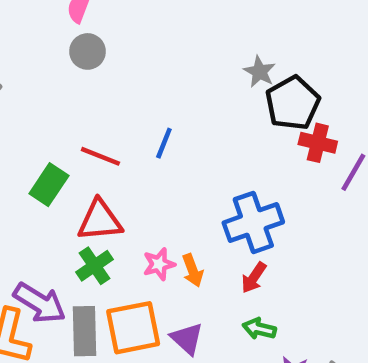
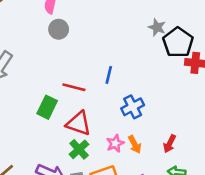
red triangle: (100, 220) -> (79, 123), turned 32
blue cross: (253, 222) -> (133, 107), moved, size x0.7

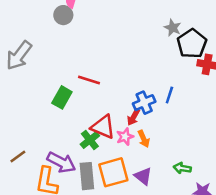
gray circle: (59, 29) -> (63, 15), moved
blue line: (109, 75) -> (169, 95), moved
red triangle: (79, 123) -> (103, 127), moved
red arrow: (170, 144) -> (133, 117), moved

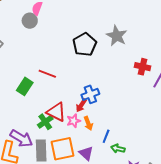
gray star: (173, 28) -> (117, 36), size x1.5
black pentagon: (192, 44) -> (85, 44), moved
blue line: (169, 95) -> (106, 136), moved

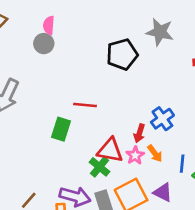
black pentagon: (85, 44) -> (122, 54), turned 30
blue cross: (90, 94) -> (162, 119), moved

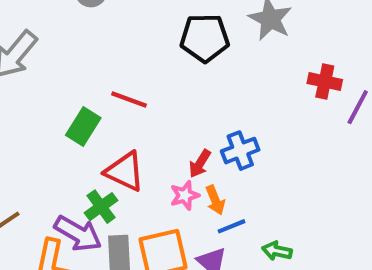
red triangle: (110, 150) -> (125, 171), moved
blue line: (182, 164) -> (232, 226), moved, turned 48
green cross: (100, 167) -> (101, 207), moved

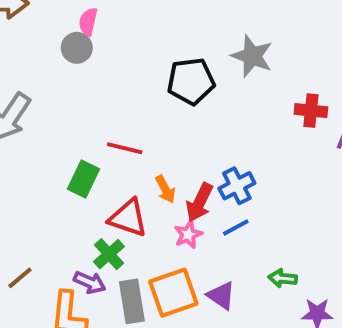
red arrow: (200, 164) -> (199, 202), size x1.4
orange arrow: (215, 200) -> (165, 189), moved
blue line: (232, 226) -> (236, 228), moved
purple arrow: (78, 234) -> (90, 282), size x0.7

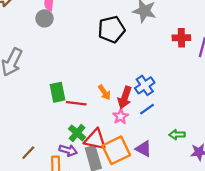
red line: (125, 148) -> (76, 103), moved
green rectangle: (84, 179) -> (57, 92), turned -30
red triangle: (128, 218) -> (95, 140), moved

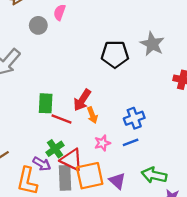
gray circle: (45, 18) -> (38, 25), moved
red arrow: (125, 97) -> (82, 100), moved
green arrow: (177, 135) -> (154, 175), size x1.5

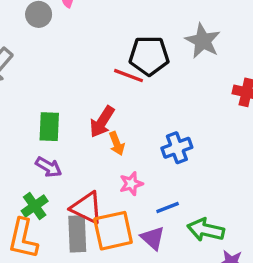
red line: (62, 119) -> (129, 76), moved
blue line: (131, 142) -> (168, 208), moved
green cross: (55, 149) -> (35, 206), moved
purple arrow: (42, 164) -> (49, 167), moved

